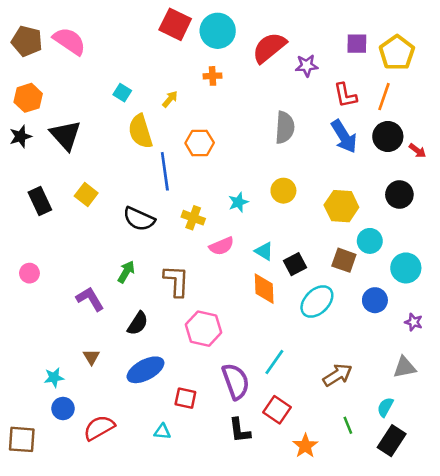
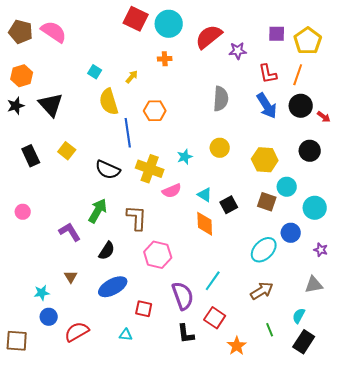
yellow cross: (193, 218) -> (150, 169), size x1.5
green arrow: (126, 272) -> (98, 211), size x1.4
cyan ellipse: (317, 301) -> (264, 250), moved

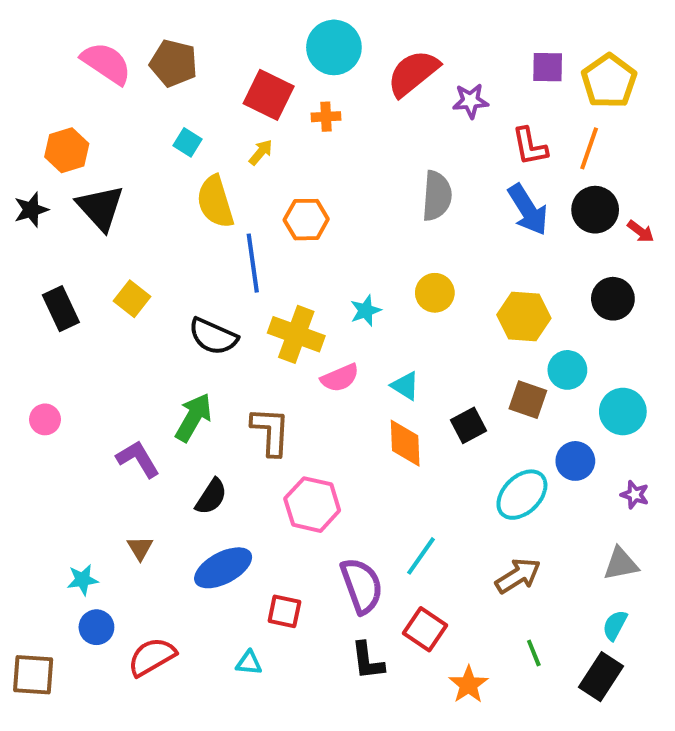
red square: (136, 19) -> (269, 95), moved
brown pentagon: (21, 32) -> (174, 63), moved
orange hexagon: (22, 76) -> (67, 150), moved
black square: (229, 205) -> (468, 425), moved
cyan semicircle: (299, 316) -> (615, 625), moved

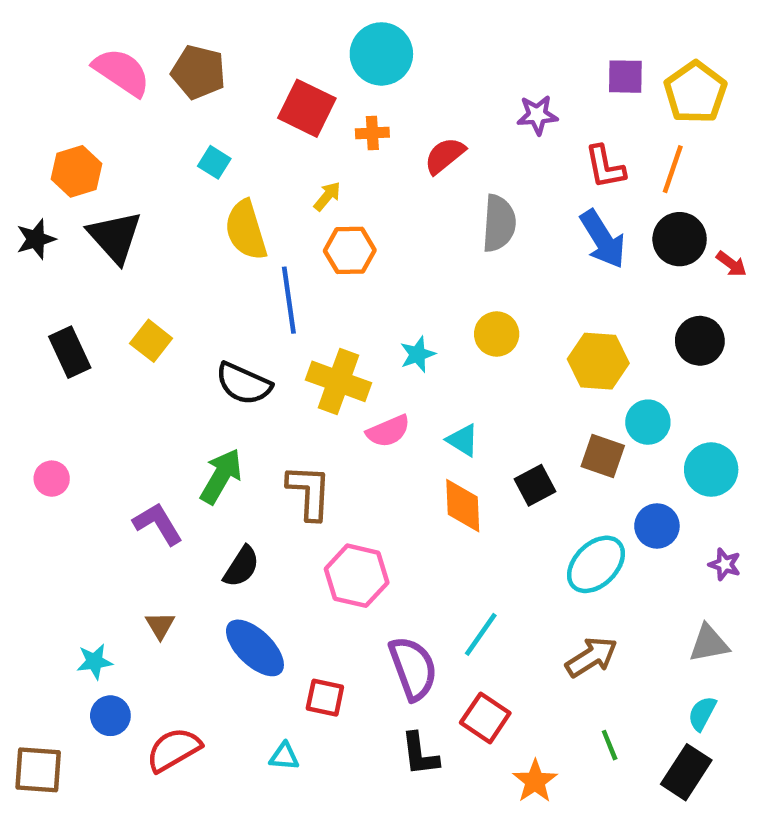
red semicircle: (413, 73) -> (445, 156), moved, size x0.7
yellow arrow: (261, 152) -> (327, 196), moved
blue ellipse: (223, 568) -> (255, 648), turned 72

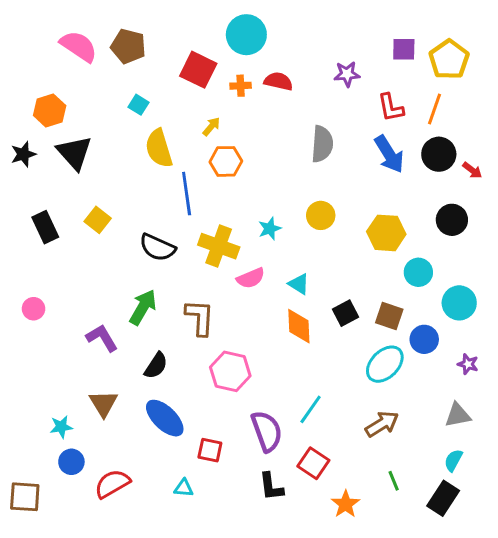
red semicircle: (445, 156) -> (278, 81), moved, turned 52
brown square: (603, 456) -> (389, 316), moved
brown triangle: (160, 625) -> (103, 403), size x1.5

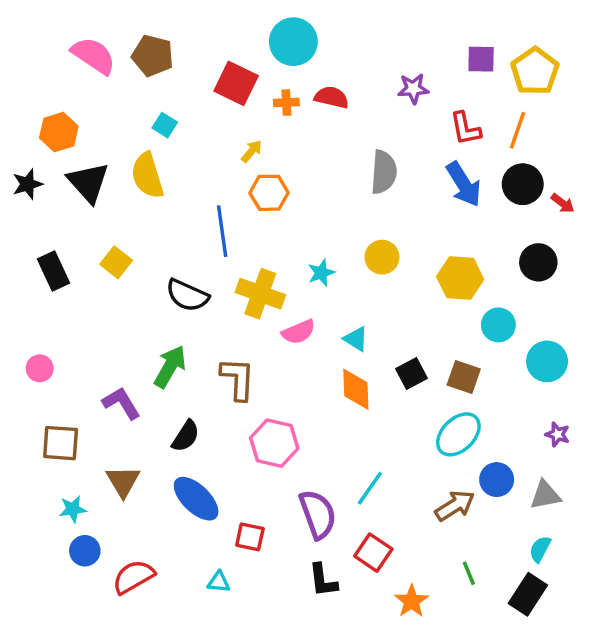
yellow semicircle: (159, 148) -> (147, 175), moved
blue circle: (424, 339) -> (497, 480), moved
brown square: (25, 497) -> (61, 443), moved

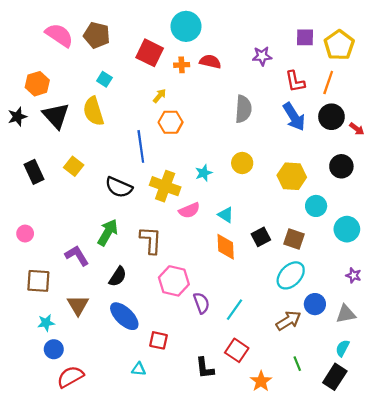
purple semicircle: (318, 514) -> (201, 303), moved, size x0.7
red semicircle: (134, 577) -> (70, 377), moved

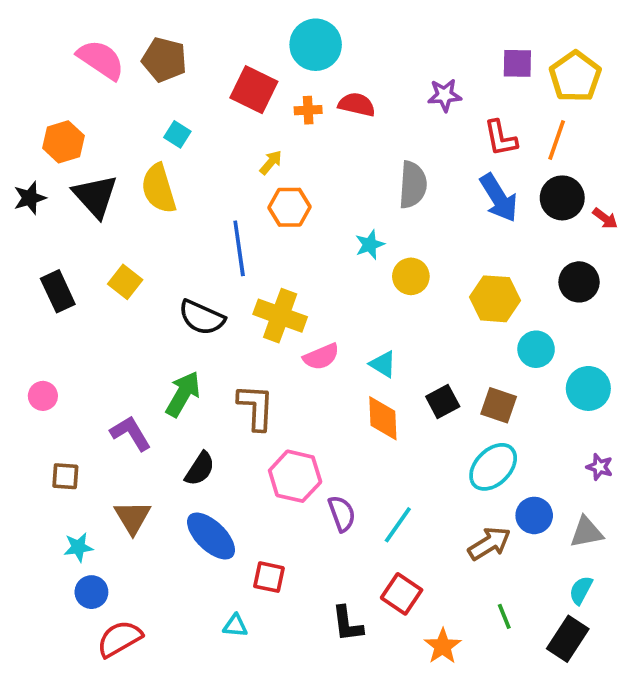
cyan star: (204, 173) -> (370, 245), moved
brown square: (38, 281) -> (65, 476), size x0.7

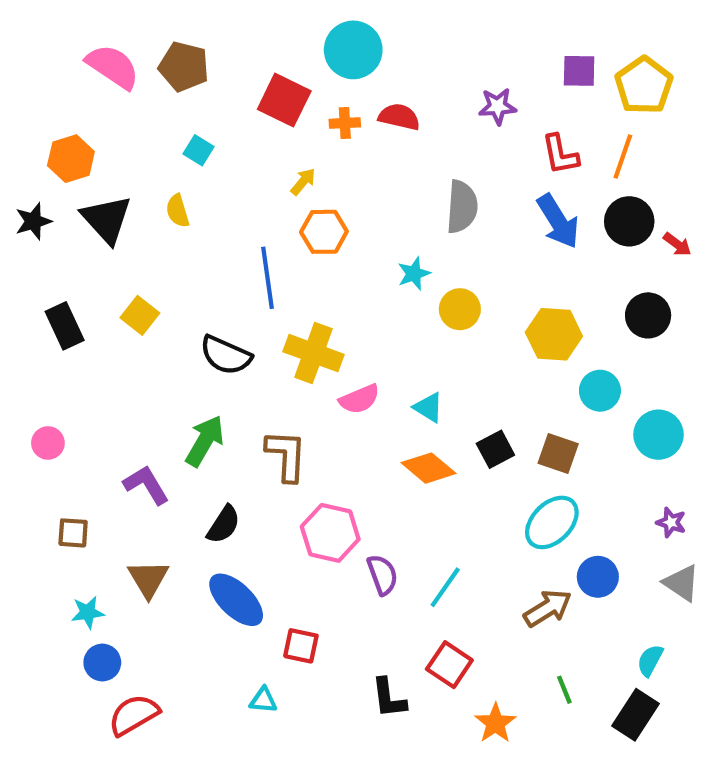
yellow semicircle: (159, 189) -> (178, 211), size x0.6
orange diamond: (383, 418) -> (428, 468), turned -48
gray triangle: (586, 532) -> (681, 583), moved, turned 45

